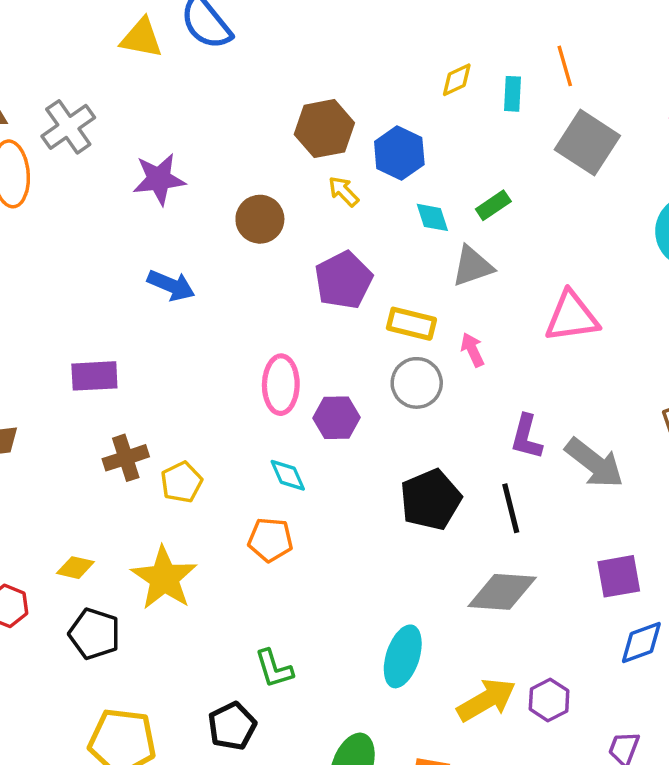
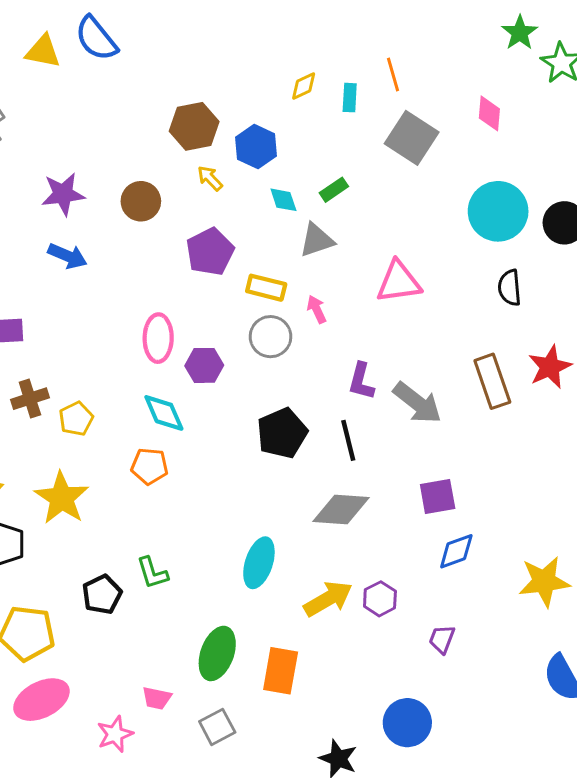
purple star: (159, 179) -> (63, 194), moved
cyan diamond: (288, 475) -> (164, 413), size x1.4
black pentagon: (232, 726) -> (102, 594), moved

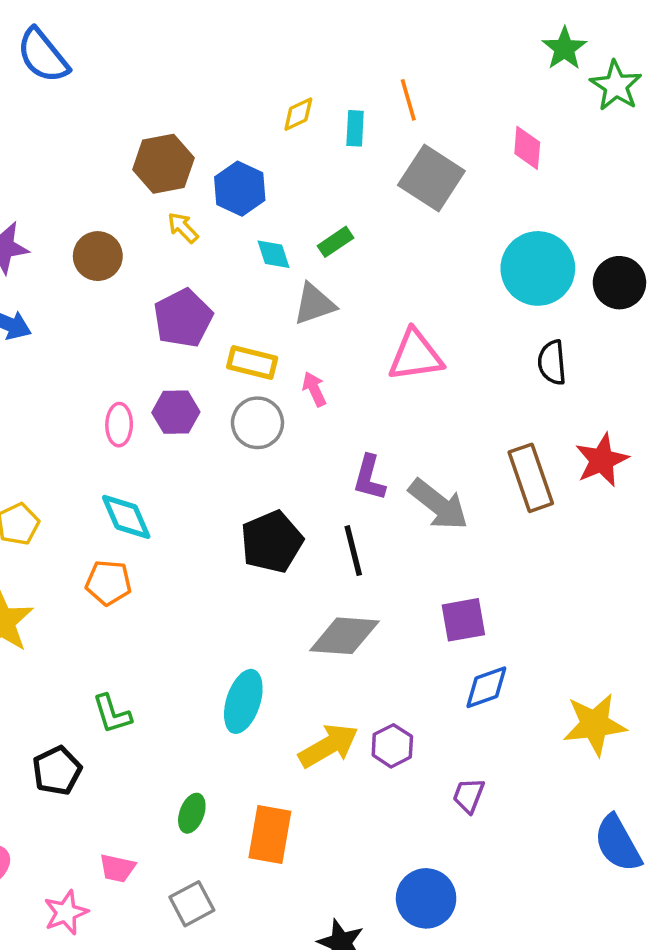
pink ellipse: (158, 338) -> (119, 425), size x0.7
purple hexagon: (204, 365) -> (176, 412), moved
black pentagon: (102, 594) -> (57, 771), moved
green ellipse: (217, 653) -> (192, 813), size x0.6

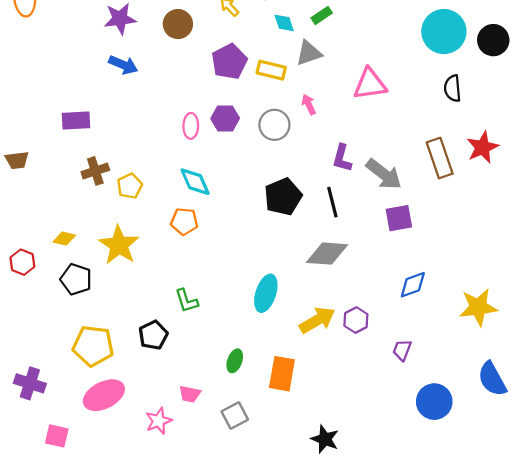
yellow rectangle: (252, 363) -> (271, 70), moved
purple square: (463, 620) -> (399, 218), moved
blue circle: (426, 898) -> (434, 402), moved

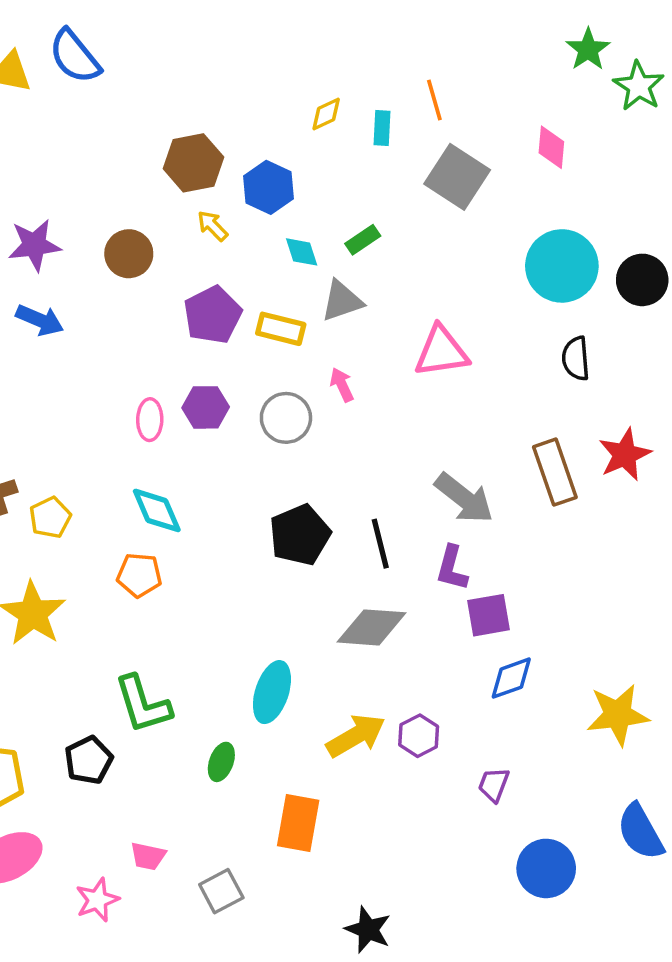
purple L-shape: (342, 158) -> (452, 568), moved
purple square: (399, 218) -> (489, 615), moved
green L-shape: (186, 301) -> (143, 704), size x1.5
green ellipse: (235, 361) -> (221, 762), moved

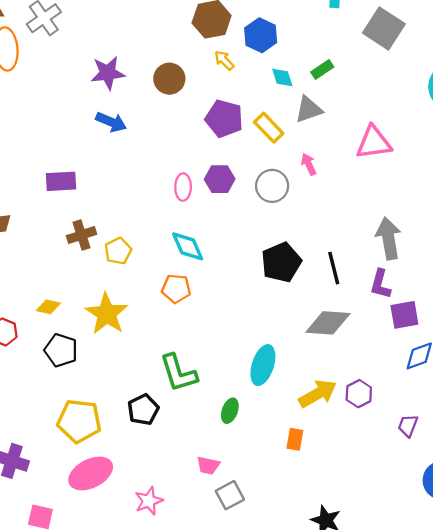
purple pentagon: (213, 315) -> (224, 119), turned -30
yellow rectangle: (281, 329) -> (269, 128), turned 32
gray arrow: (464, 498) -> (388, 238), turned -138
orange rectangle: (298, 823) -> (295, 439), moved, size x0.6
pink trapezoid: (148, 856) -> (208, 466), moved

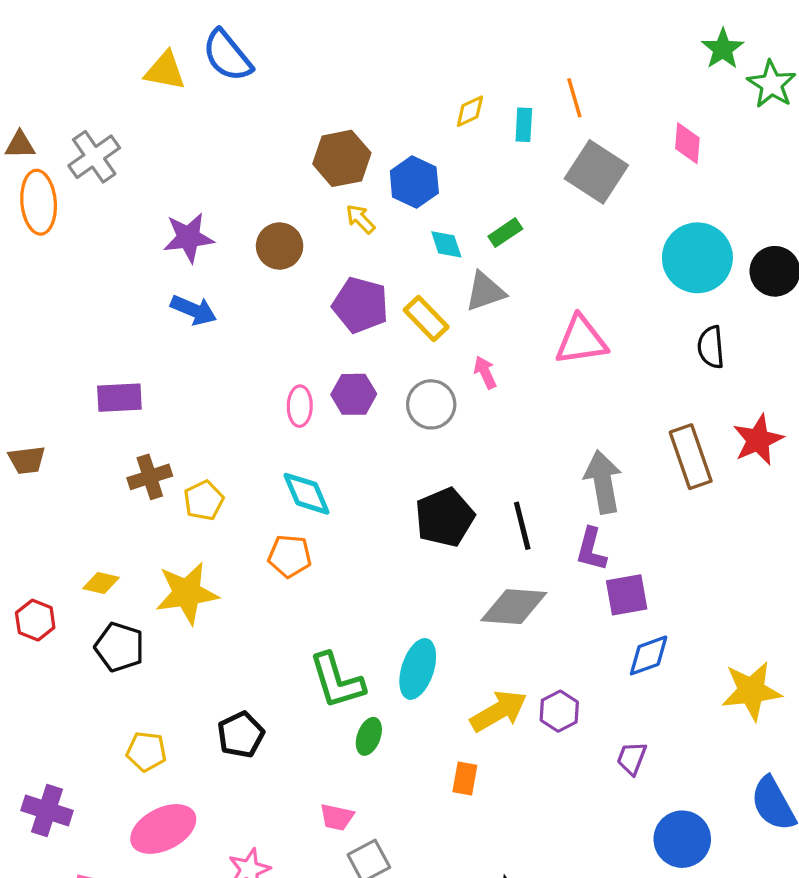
yellow star: (107, 314) -> (187, 593), turned 30
green L-shape: (178, 373) -> (337, 681), moved
yellow pentagon: (79, 421) -> (146, 752), size x0.6

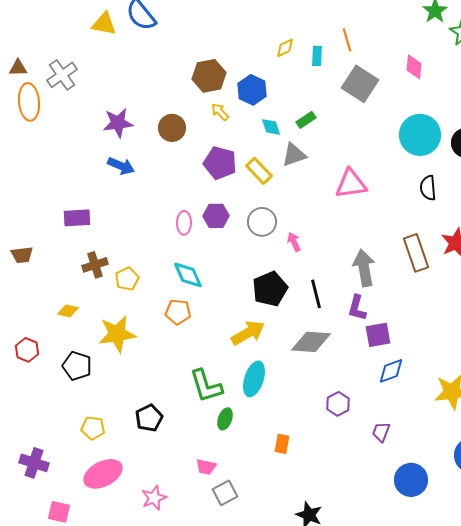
pink arrow: (485, 372) -> (294, 242), moved
yellow diamond: (101, 583) -> (68, 311), moved
yellow arrow: (499, 711) -> (248, 333), moved

